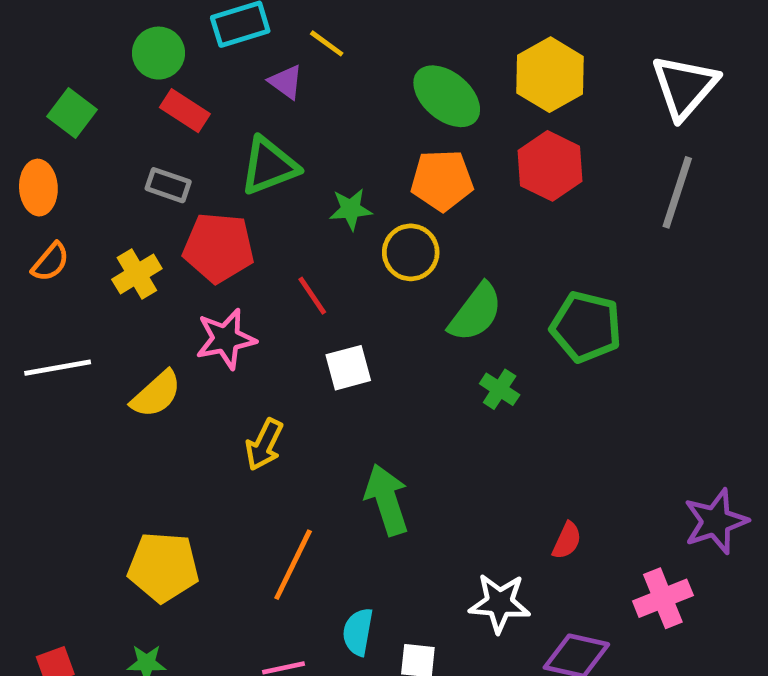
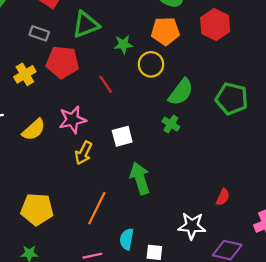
pink star: (226, 339) -> (72, 120), moved
white square: (348, 368) -> (122, 136), moved
green cross: (500, 389) -> (171, 124), moved

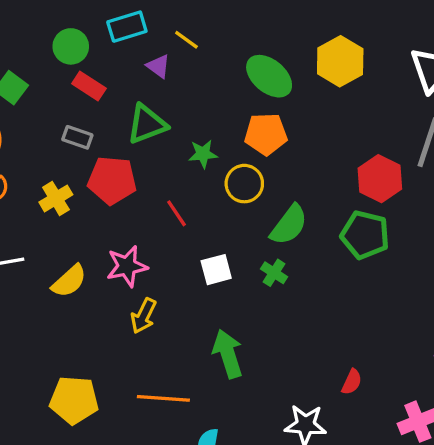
red hexagon: (215, 25) -> (380, 179), moved
white square: (122, 136) -> (216, 270), moved
orange line: (97, 208) -> (163, 398), turned 68

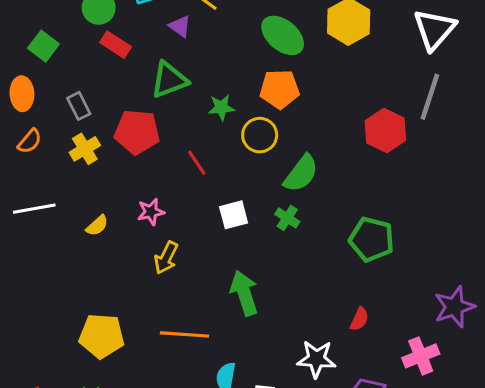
gray rectangle: (77, 137) -> (79, 106), moved, turned 44
green pentagon: (365, 235) -> (372, 239), moved
pink star: (127, 266) -> (151, 212), size x0.7
yellow semicircle: (69, 281) -> (97, 226), size x0.7

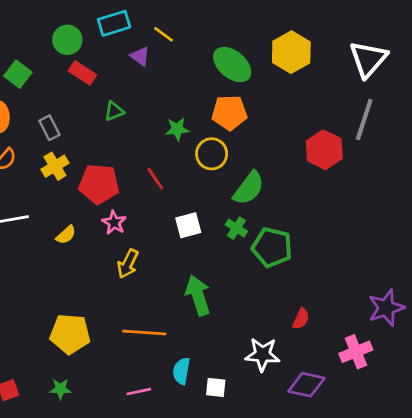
green triangle: (169, 80) -> (114, 111), moved, size x0.6
red pentagon: (137, 132) -> (99, 184), moved
pink star: (151, 212) -> (114, 223), turned -30
green pentagon: (372, 239) -> (272, 247), moved

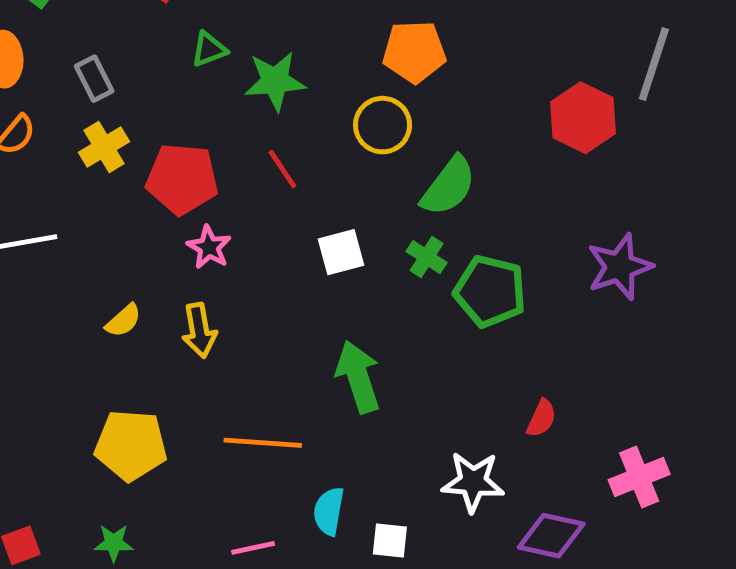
green star: (177, 129) -> (275, 81), moved, size x1.4
yellow semicircle: (66, 235) -> (123, 321), moved
yellow arrow: (128, 264) -> (199, 330), moved, turned -36
purple star: (386, 308) -> (620, 267), moved

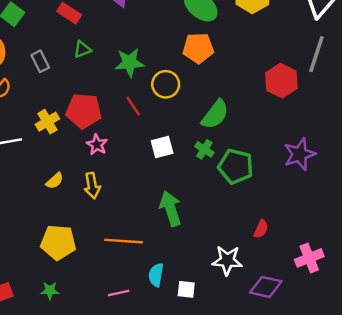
green triangle: (209, 49) -> (82, 49), moved
yellow circle: (383, 125) -> (166, 84), moved
yellow cross: (104, 147) -> (47, 122), moved

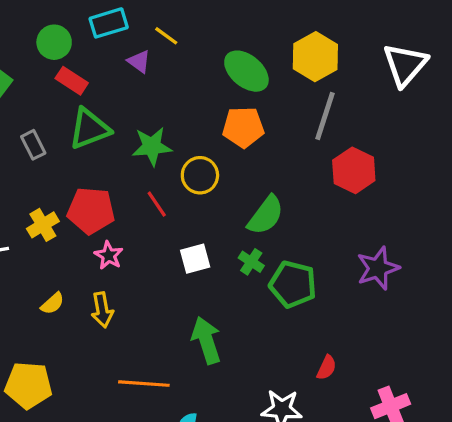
green triangle: (82, 49) -> (89, 129), size x1.8
gray line: (316, 54) -> (325, 116), moved
yellow pentagon: (58, 242) -> (28, 385), moved

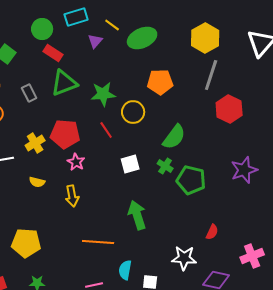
purple triangle: (139, 61) -> (95, 41), turned 35
green ellipse: (246, 71) -> (142, 38), moved, turned -64
yellow semicircle: (52, 303) -> (37, 182), moved, turned 56

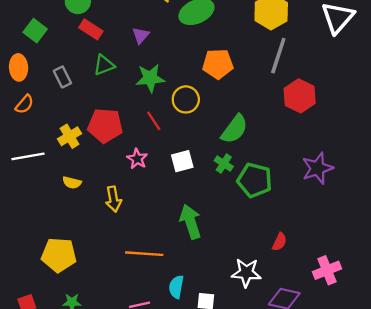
purple triangle: (95, 41) -> (141, 35), moved
green triangle: (64, 83) -> (104, 65), size x0.7
pink star: (76, 162) -> (137, 159), moved

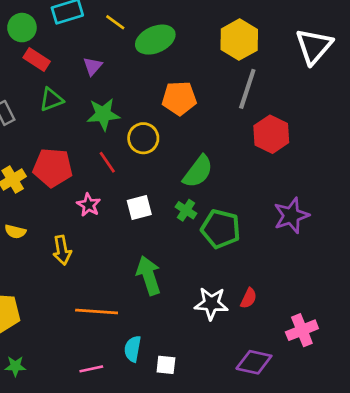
white star: (246, 273) -> (211, 304), moved

